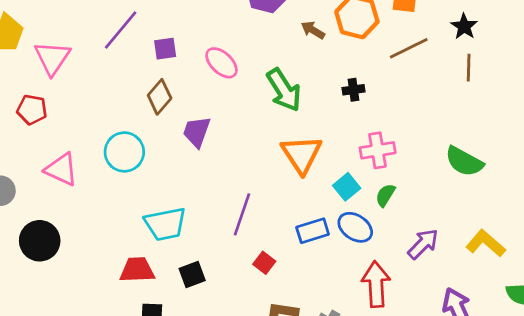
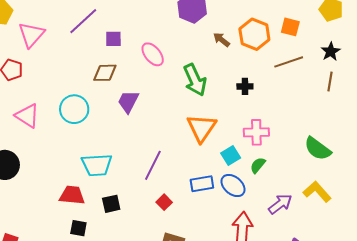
brown diamond: (160, 97) -> (105, 73), turned 40
yellow L-shape: (486, 243) -> (317, 192), moved

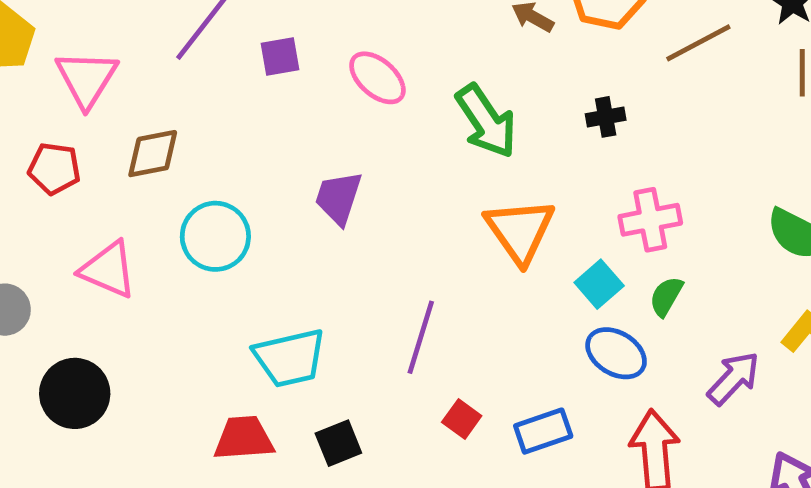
brown diamond: (105, 73) -> (153, 154), moved
blue rectangle: (202, 184) -> (543, 431), moved

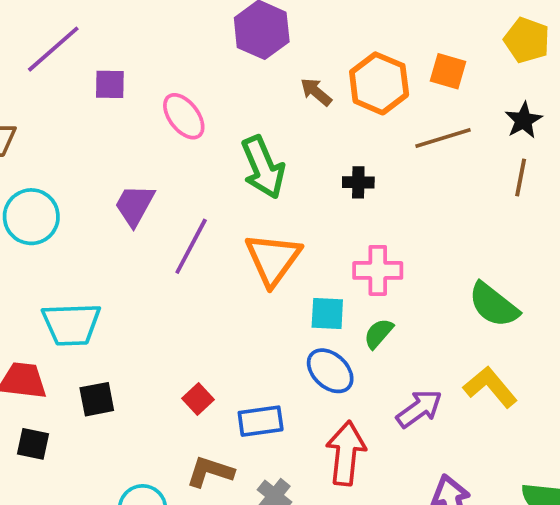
cyan square: (599, 284) -> (327, 313), turned 33
purple line: (421, 337) -> (191, 246), moved

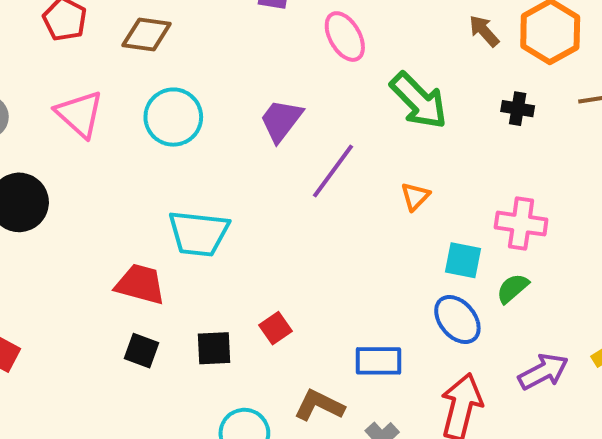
green arrow: (263, 167) -> (419, 101), turned -30
black cross: (358, 182) -> (518, 109), moved
orange triangle: (273, 259) -> (415, 196), size x0.5
black square: (97, 399) -> (214, 348), moved
red square: (198, 399) -> (276, 328), moved

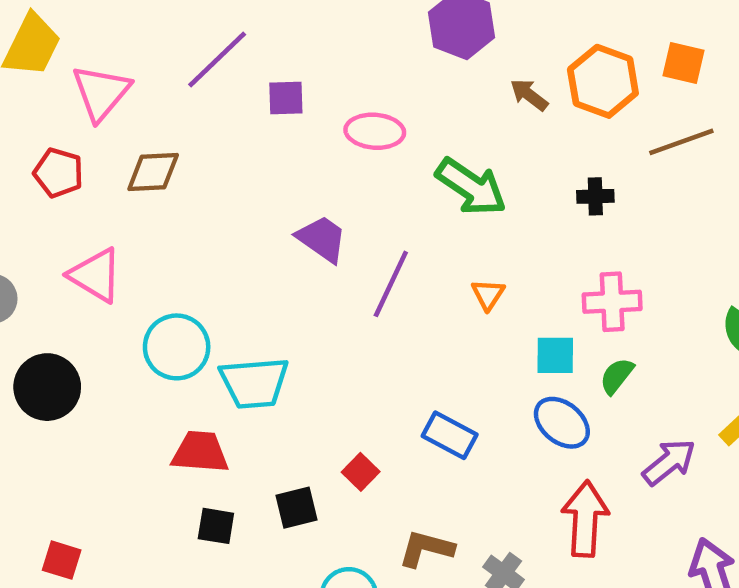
pink ellipse: (345, 37) -> (375, 131), turned -45
black cross: (518, 109) -> (595, 196), moved
cyan circle: (173, 117) -> (177, 347), moved
purple trapezoid: (281, 120) -> (322, 239), turned 99
blue rectangle: (379, 361) -> (450, 435), moved, turned 39

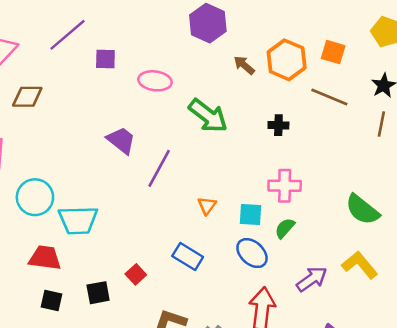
brown line: (681, 142) -> (329, 97), turned 39
orange triangle: (488, 294) -> (207, 206), moved

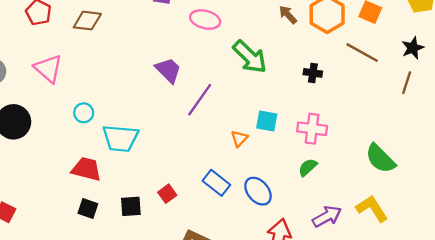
cyan circle: (35, 197) -> (84, 113), size x0.6
cyan square: (250, 214) -> (267, 121), moved
blue ellipse: (252, 253) -> (258, 191), moved

